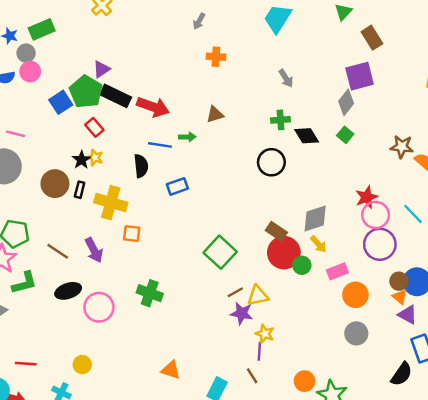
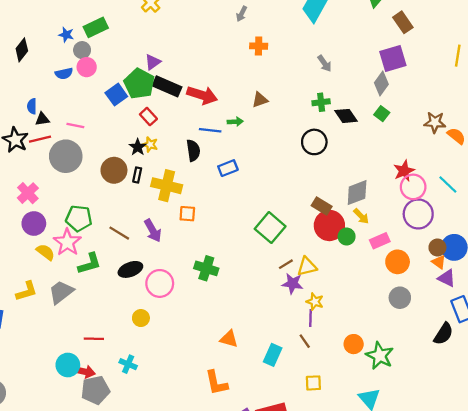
yellow circle: (82, 365) -> (141, 318), moved

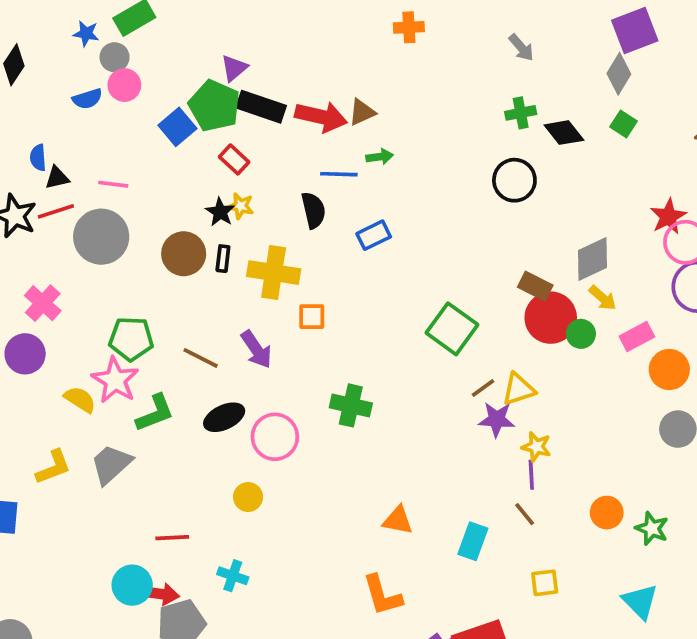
brown triangle: (260, 100) -> (362, 112), moved
purple circle: (34, 224) -> (25, 354), moved
green star: (380, 356) -> (652, 528), size x0.7

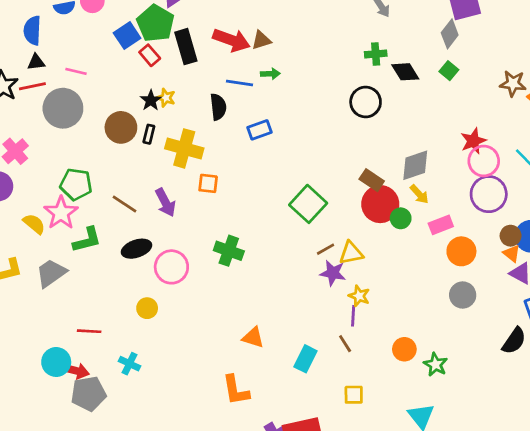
black rectangle: (261, 107) -> (186, 47), moved, turned 48
blue semicircle: (38, 158) -> (32, 30), moved, size x1.5
red rectangle: (234, 159) -> (150, 55), moved

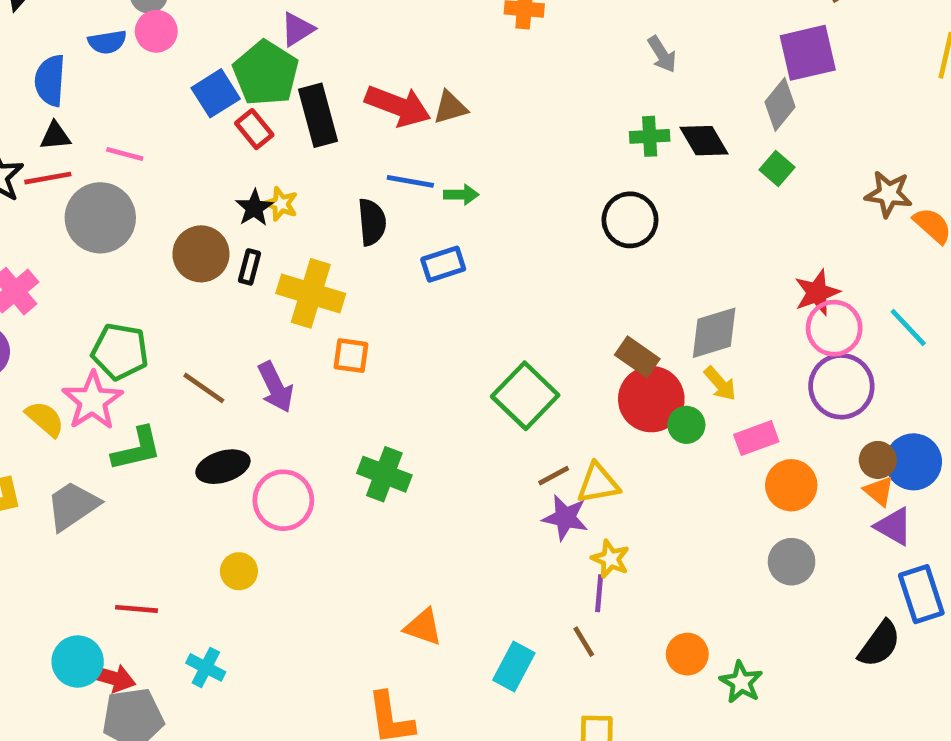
black diamond: (405, 72) -> (704, 141), moved
green arrow: (270, 74) -> (461, 195), moved

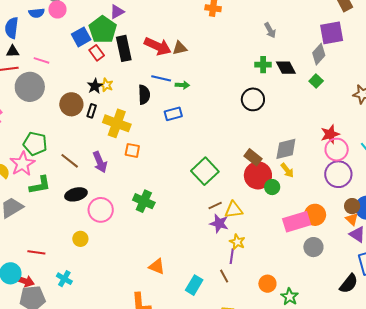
pink rectangle: (756, 438) -> (297, 222), moved, size x1.5

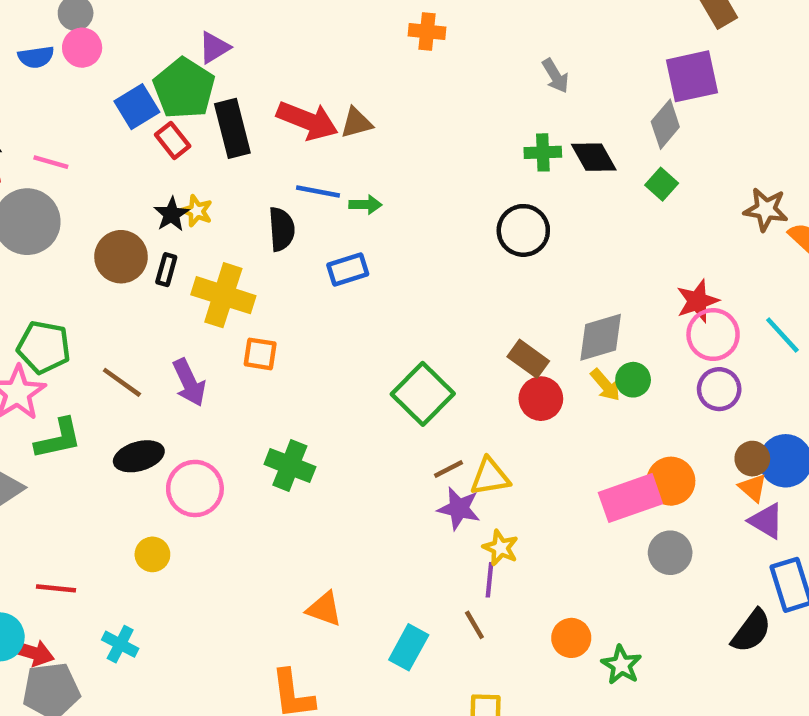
purple circle: (338, 174) -> (719, 389), size x0.7
red circle: (258, 175) -> (541, 399), size x0.7
green circle: (272, 187) -> (633, 380), moved

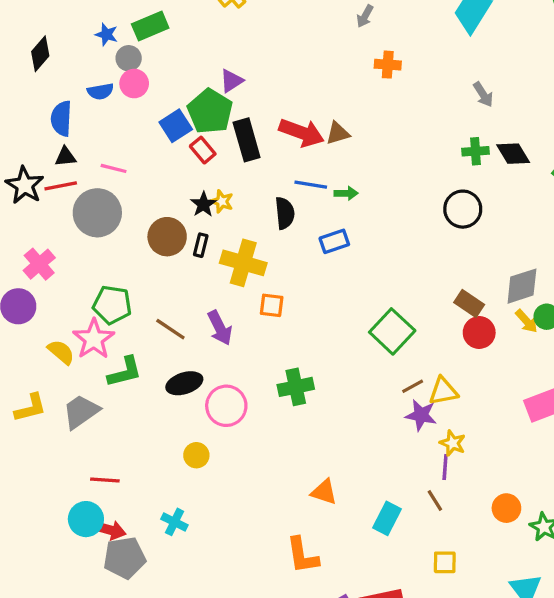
green cross: (290, 465) -> (296, 387), turned -32
red line: (56, 588) -> (105, 480), moved

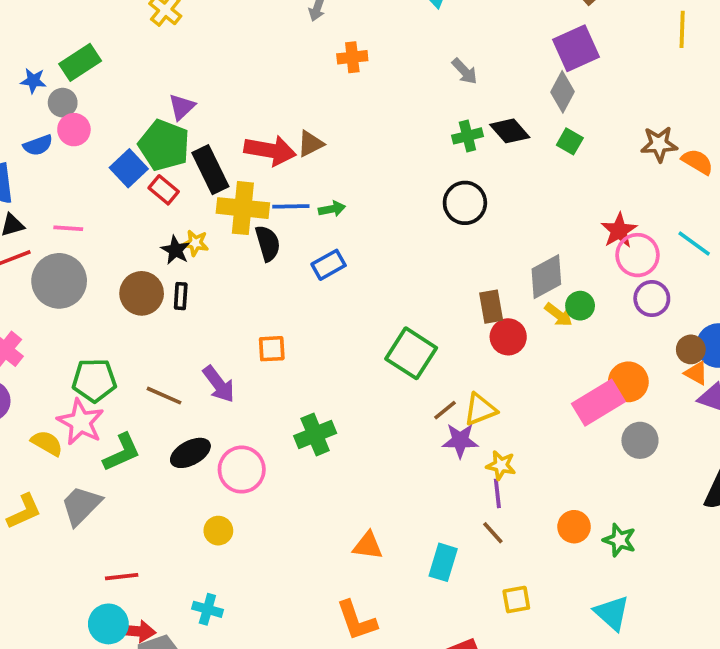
yellow cross: (243, 263) -> (243, 208), moved
brown rectangle: (469, 303) -> (491, 307), turned 56

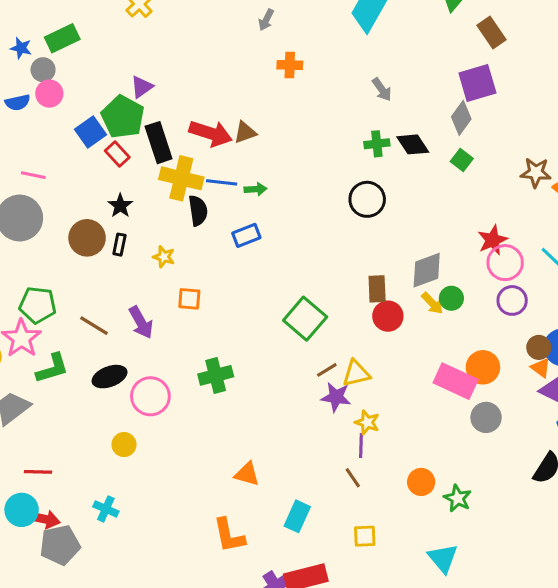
yellow star: (195, 243) -> (164, 257), moved
pink rectangle: (598, 403) -> (456, 381), turned 48
cyan rectangle: (443, 562) -> (297, 516), moved

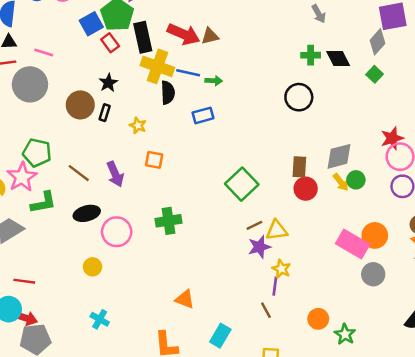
purple star: (336, 397) -> (259, 247), turned -30
cyan cross: (106, 509) -> (100, 319), moved

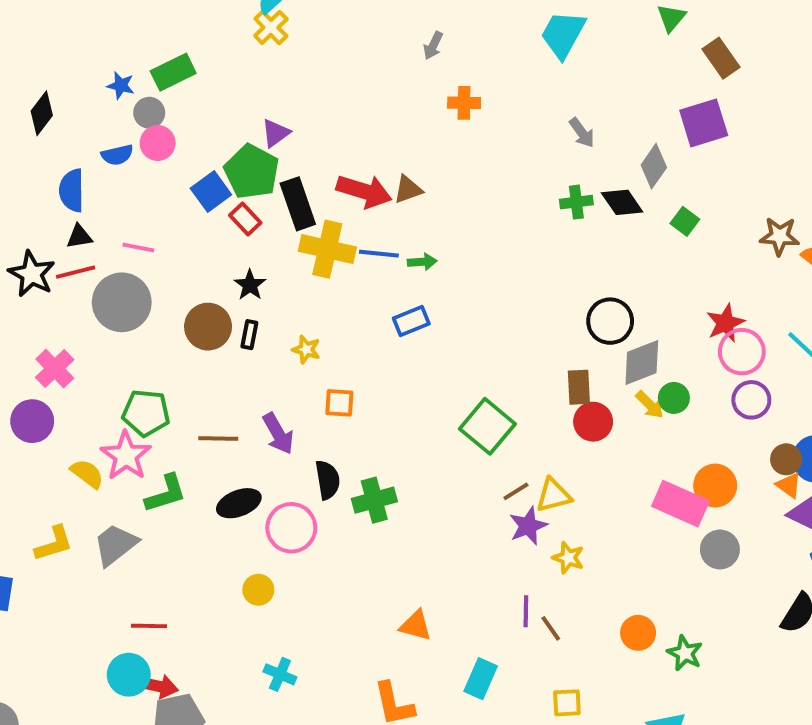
gray diamond: (378, 42) -> (654, 166), moved
black semicircle: (168, 93) -> (328, 480), moved
black circle: (299, 97) -> (610, 321), moved
brown line: (79, 173) -> (218, 439), turned -30
purple line: (275, 286) -> (526, 611), moved

